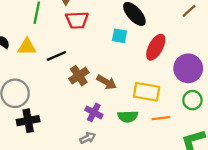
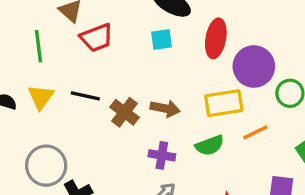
yellow triangle: (27, 47) -> (41, 97), turned -36
black line: (57, 56) -> (85, 96), turned 54
purple circle: (188, 68) -> (254, 66), moved

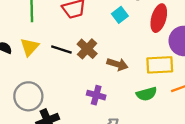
cyan square: (161, 40) -> (120, 15), turned -35
brown cross: (125, 112) -> (87, 49), moved
purple cross: (162, 155) -> (96, 95), moved

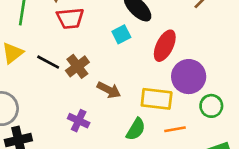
green semicircle: (146, 94) -> (136, 129), turned -54

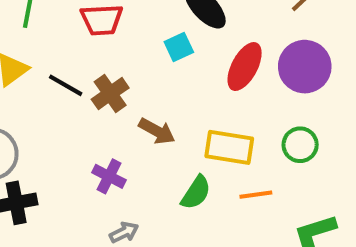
purple circle: (189, 77) -> (305, 67), moved
green circle: (211, 106) -> (300, 145), moved

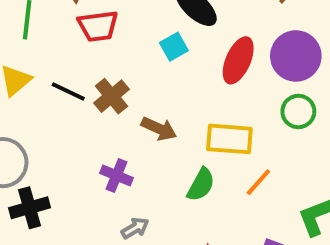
green circle: (300, 145) -> (298, 111), moved
orange line: (256, 195) -> (258, 182), turned -36

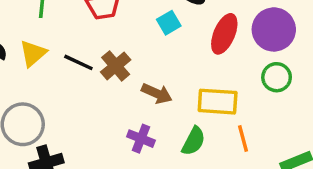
purple cross: (116, 176) -> (141, 139), moved
orange line: (258, 182) -> (243, 138), turned -56

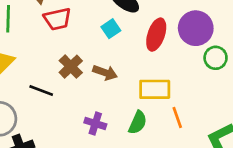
black line: (78, 62) -> (41, 90), moved
green circle: (277, 77) -> (216, 58), moved
brown arrow: (157, 93) -> (105, 73), moved

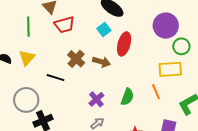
red ellipse: (156, 35) -> (124, 44), moved
yellow rectangle: (155, 89) -> (170, 69), moved
purple cross: (95, 123) -> (96, 99), turned 35

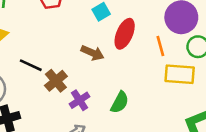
brown cross: (76, 59) -> (56, 81), moved
orange line: (156, 92) -> (160, 46), moved

